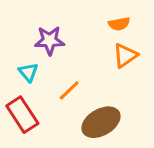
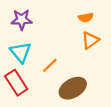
purple star: (50, 40) -> (22, 20), moved
cyan triangle: (28, 72) -> (21, 52), size x1.5

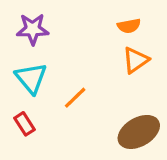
red rectangle: (16, 83) -> (24, 124), size x0.6
brown ellipse: (73, 88) -> (139, 132), moved

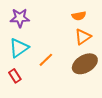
cyan triangle: (31, 78) -> (19, 48), turned 35
brown ellipse: (139, 132) -> (85, 64), moved

